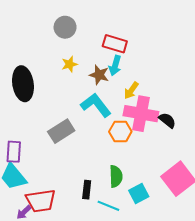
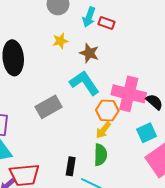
red rectangle: (115, 44) -> (106, 23), size x0.7
cyan arrow: (115, 66) -> (89, 17), moved
yellow arrow: (131, 90) -> (103, 130), moved
cyan square: (139, 194) -> (147, 133), moved

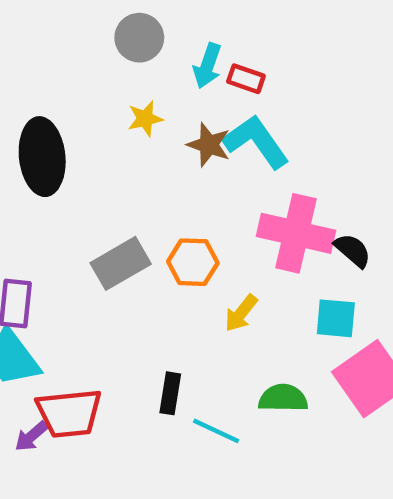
cyan L-shape: (84, 83) -> (256, 142), moved
orange hexagon: (107, 110) -> (193, 262), moved
cyan square: (147, 133) -> (336, 318), turned 30
green semicircle: (100, 155) -> (283, 398), moved, turned -90

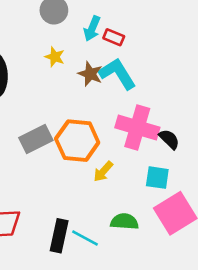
yellow star: (145, 119) -> (55, 57), turned 30
orange hexagon: (193, 262) -> (77, 141), size x1.5
black rectangle: (170, 393) -> (59, 236), moved, size x1.4

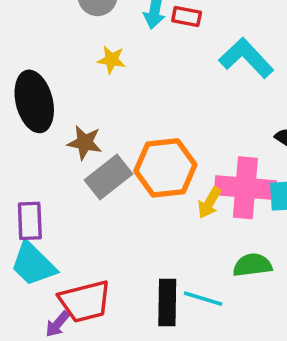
brown star: (90, 74) -> (85, 143), moved
cyan L-shape: (117, 74) -> (246, 58), moved
pink cross: (137, 128) -> (245, 188), moved

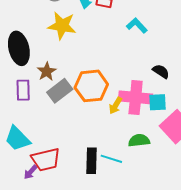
cyan L-shape: (246, 58) -> (137, 25), size x0.7
yellow star: (111, 60) -> (62, 26), size x1.8
brown star: (85, 143) -> (47, 71), turned 30
purple rectangle: (30, 221) -> (23, 90), moved

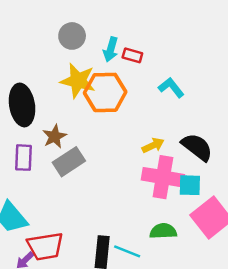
black semicircle: (161, 71) -> (197, 147), size x1.5
orange hexagon: (91, 86) -> (105, 92), moved
yellow arrow: (116, 106) -> (153, 145), moved, turned -150

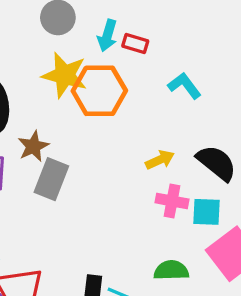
gray rectangle: (69, 162) -> (51, 179), turned -36
pink cross: (163, 177) -> (172, 201), size x0.6

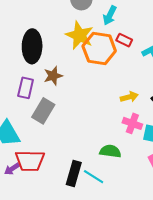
red rectangle: (135, 44) -> (124, 40), moved
gray rectangle: (51, 179) -> (43, 111), moved
green semicircle: (171, 270) -> (110, 151), moved

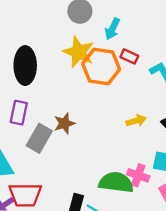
brown star: (53, 76) -> (64, 123), moved
pink cross: (132, 123) -> (138, 175), moved
green semicircle: (110, 151) -> (116, 182), size x1.4

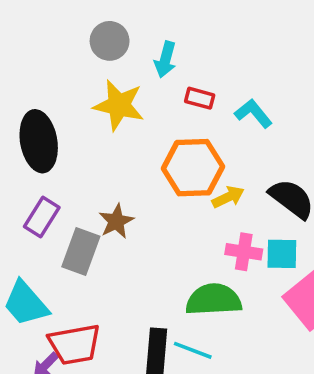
orange hexagon: (101, 66) -> (193, 168), moved
purple rectangle: (19, 113) -> (42, 217), turned 30
pink cross: (138, 175) -> (244, 252), moved

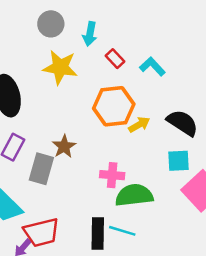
red rectangle: (200, 98) -> (115, 59), turned 36
pink cross: (244, 252) -> (112, 175), moved

